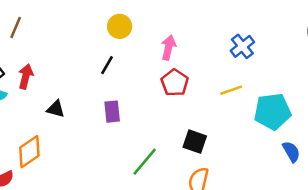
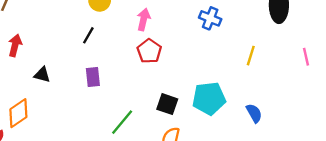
blue cross: (242, 46) -> (210, 18), turned -30
yellow line: (231, 90) -> (251, 56), moved, turned -54
cyan pentagon: (272, 112) -> (209, 98), moved

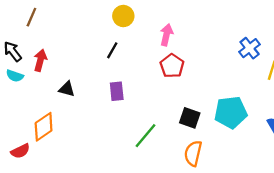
blue cross: (210, 18) -> (250, 48), moved, turned 30

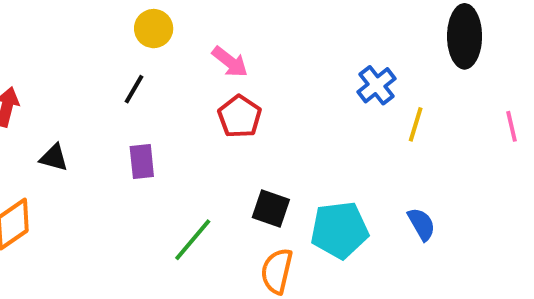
pink arrow: (166, 35) -> (230, 62), turned 115
cyan pentagon: (231, 112) -> (339, 230), moved

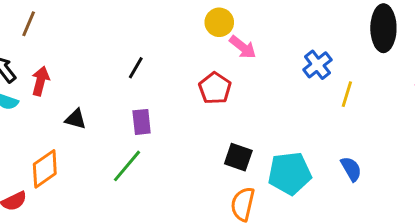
yellow circle: (154, 29) -> (219, 22), moved
pink arrow: (230, 62) -> (243, 47), moved
green line: (193, 240) -> (127, 166), moved

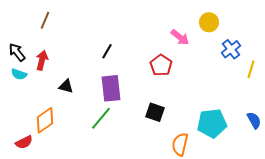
yellow circle: (219, 22) -> (209, 22), moved
brown line: (29, 24) -> (45, 20), moved
purple rectangle: (142, 122) -> (111, 88), size x1.5
black square: (238, 157) -> (155, 112), moved

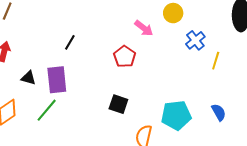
purple rectangle: (111, 88) -> (57, 80), moved
green line: (101, 118) -> (47, 110), moved

